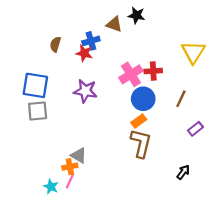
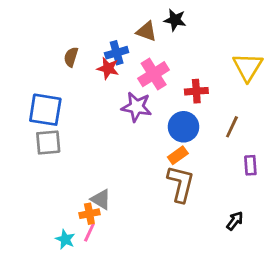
pink cross: (131, 74) -> (154, 74), moved
purple star: (85, 91) -> (136, 107), moved
purple rectangle: (195, 129) -> (250, 165), turned -56

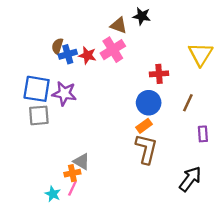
blue cross: (117, 53) -> (68, 54), moved
pink cross: (154, 74) -> (113, 50), moved
purple star: (136, 107) -> (64, 93), moved
black arrow: (235, 221) -> (190, 179), size x1.6

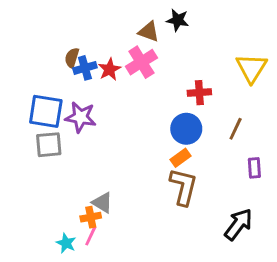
red star: (87, 55) -> (110, 69), turned 30

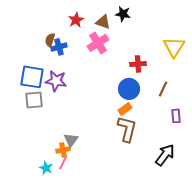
red star: (110, 69) -> (76, 20), moved
gray triangle: (102, 203) -> (71, 140), turned 35

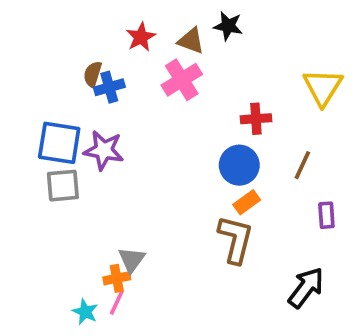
orange rectangle: (125, 109) -> (247, 202), moved

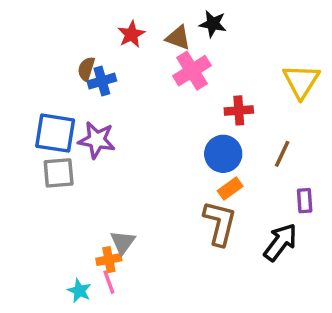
pink cross: (182, 80) -> (192, 71), moved
black arrow: (306, 288) -> (280, 242), moved
pink line: (117, 302) -> (109, 282), turned -45

